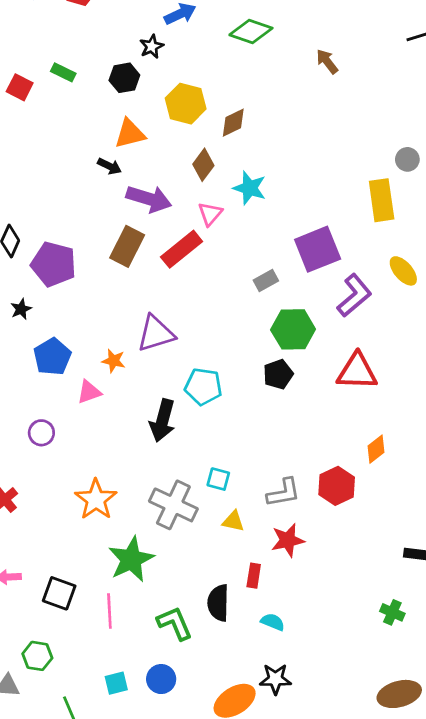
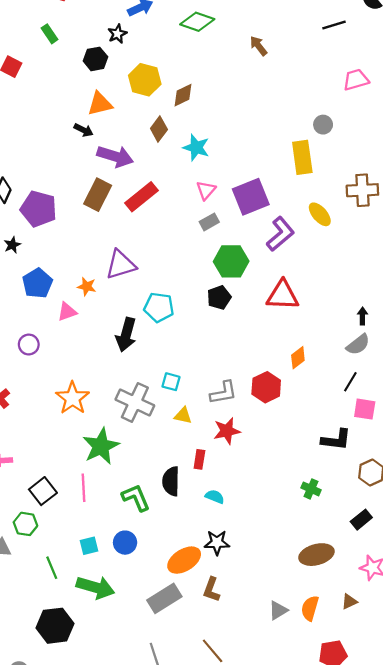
green rectangle: (63, 72) -> (50, 34), moved, turned 30
pink triangle: (210, 214) -> (206, 190), moved
black square: (59, 593) -> (43, 491), moved, turned 32

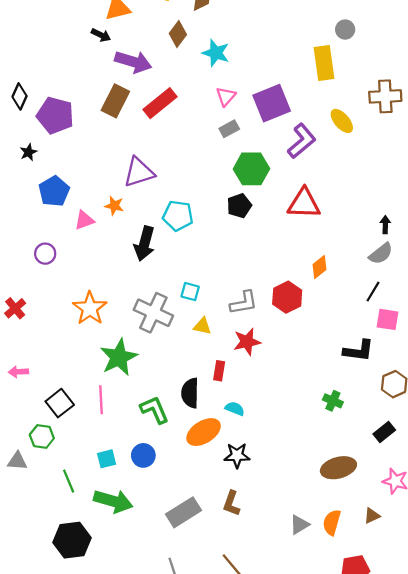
orange star: (87, 287) -> (114, 206), moved
orange ellipse: (184, 560) -> (204, 432), moved

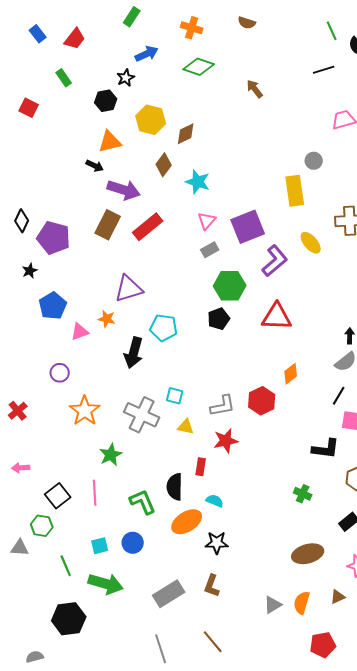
purple circle: (45, 254) -> (60, 373), moved
green star: (119, 357) -> (111, 455), size x0.7

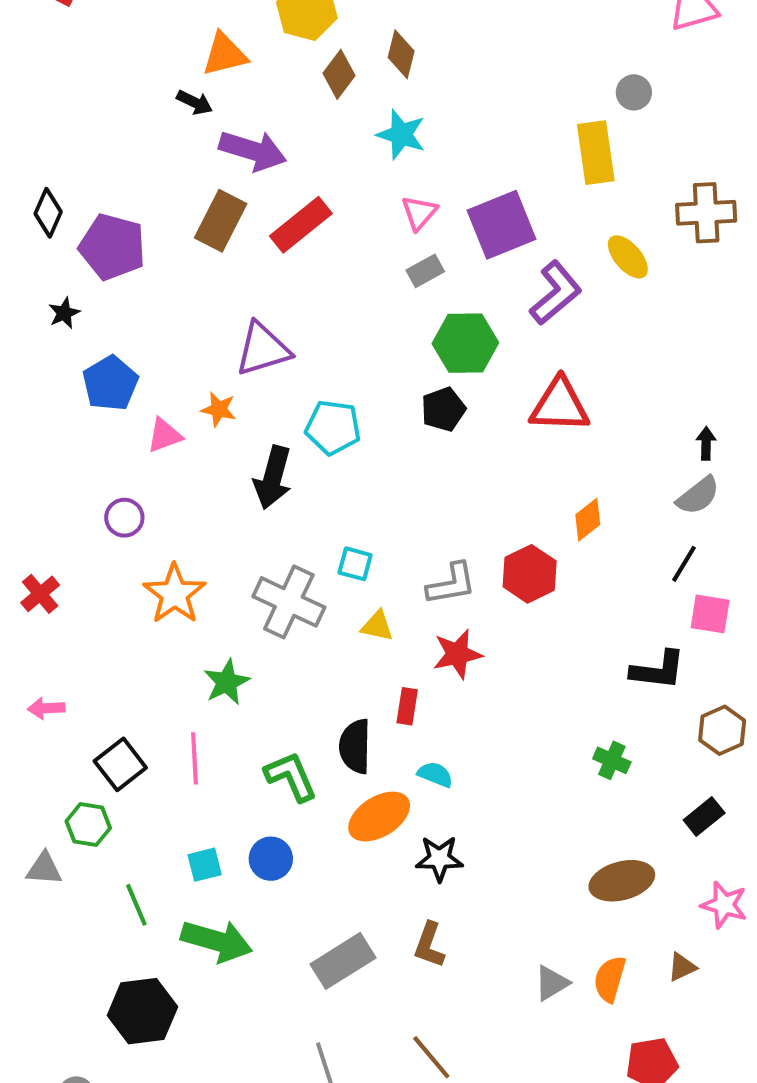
brown diamond: (186, 134) -> (401, 54), moved, turned -50
brown diamond: (164, 165) -> (339, 74), moved

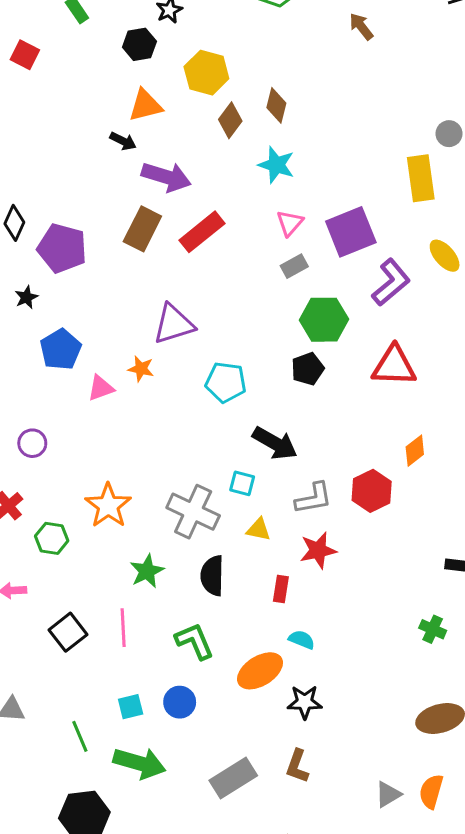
black arrow: (273, 478) -> (275, 443), moved, turned -75
purple circle: (124, 518) -> (32, 443), moved
black semicircle: (355, 746) -> (212, 576), moved
green hexagon: (88, 825) -> (52, 538), moved

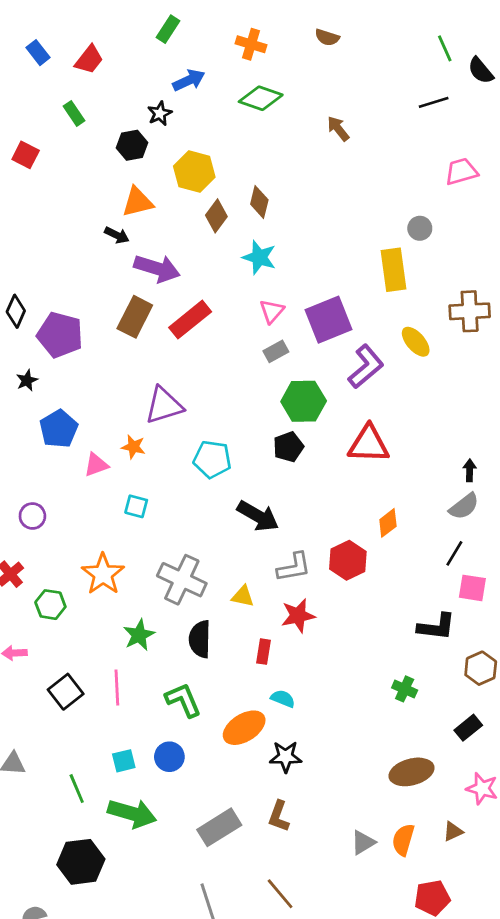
cyan square: (242, 483) -> (136, 506), moved

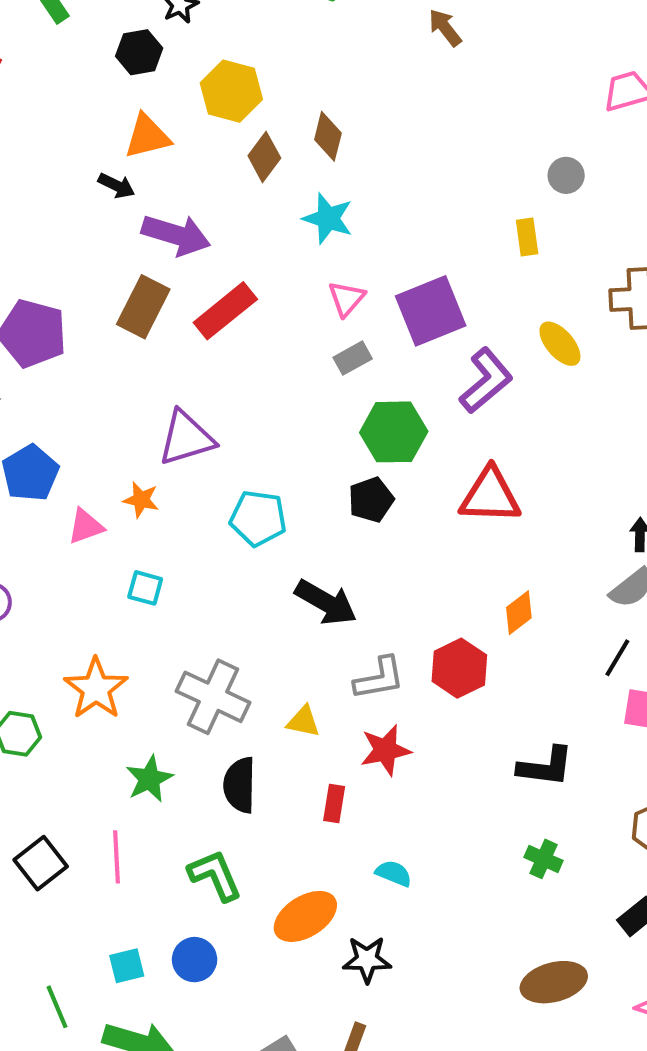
yellow rectangle: (394, 270) -> (527, 237), size x0.6
black L-shape: (436, 627) -> (546, 767), moved
cyan semicircle: (283, 699) -> (394, 873), moved

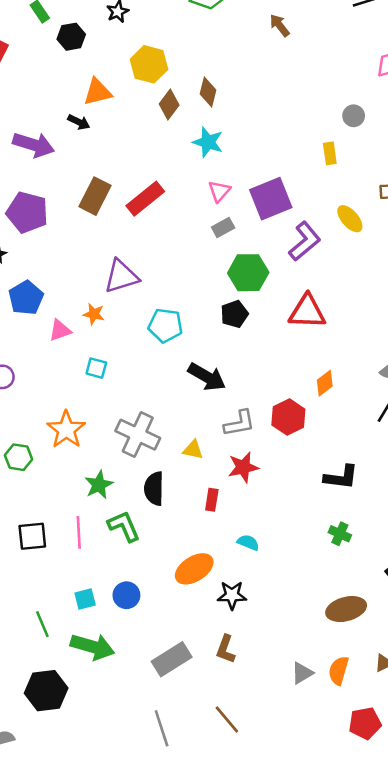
black hexagon: (139, 52) -> (71, 37), moved
purple arrow: (176, 235) -> (34, 145), moved
black square: (41, 863) -> (32, 536), turned 32
green L-shape: (215, 875) -> (124, 526), moved

